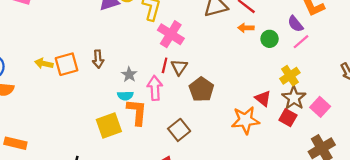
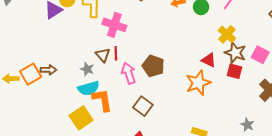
brown arrow: (98, 59) -> (48, 70), moved, turned -70
brown triangle: (179, 67) -> (103, 55), moved
pink arrow: (155, 88) -> (129, 73), moved
cyan semicircle: (125, 96) -> (89, 88), size x1.5

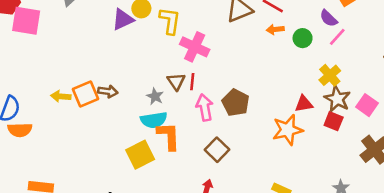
red triangle: (209, 60) -> (304, 104), turned -42

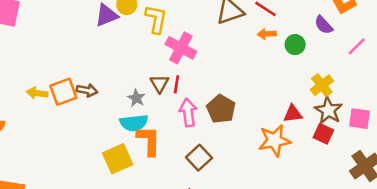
pink line: (337, 37) -> (357, 46), moved
pink square: (367, 105) -> (359, 119), turned -30

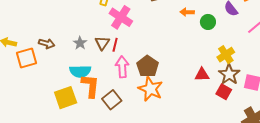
orange square: (63, 92) -> (27, 58), moved
gray star: (136, 98) -> (80, 43), moved
orange star: (274, 140) -> (151, 89), moved, turned 30
brown square: (199, 158) -> (112, 100), moved

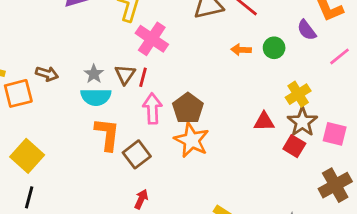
orange arrow: (187, 12) -> (241, 50), moved
cyan semicircle: (80, 71) -> (96, 97), moved
yellow square: (66, 98) -> (27, 156), moved, turned -30

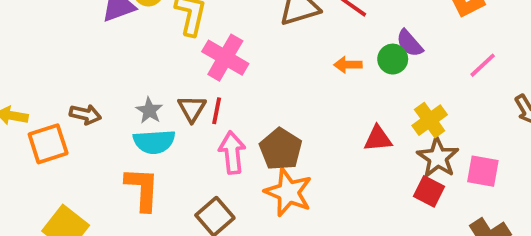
purple semicircle: (307, 30) -> (410, 43), moved
red triangle: (264, 122) -> (378, 139), moved
orange L-shape: (107, 134) -> (142, 189), moved

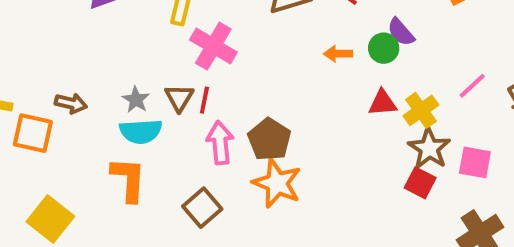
pink line: (483, 65) -> (472, 86), moved
red triangle: (378, 139) -> (382, 103), moved
orange square: (48, 144) -> (33, 133), turned 30

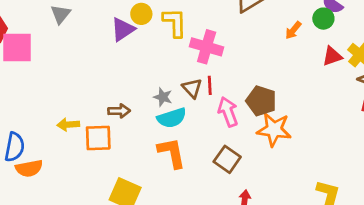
orange arrow: (338, 54) -> (293, 30), turned -36

